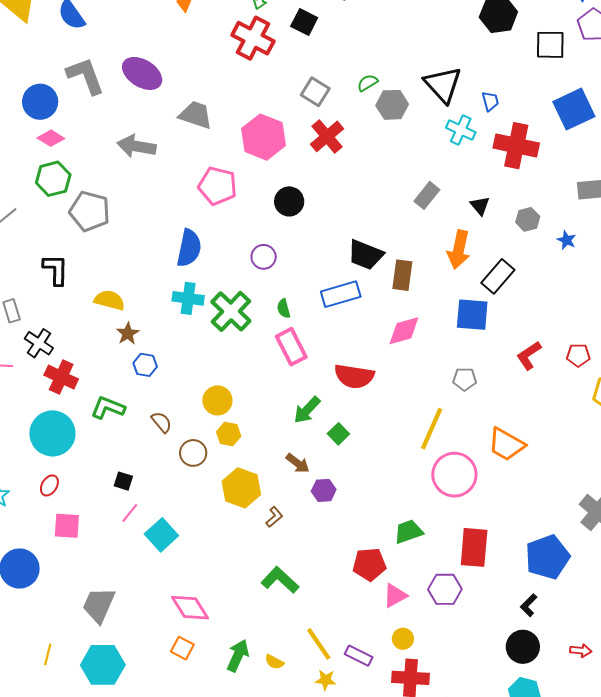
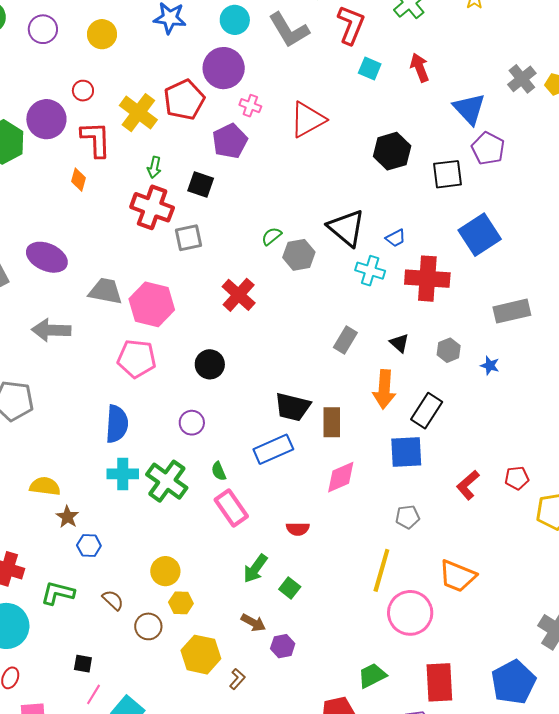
gray square: (315, 92) -> (189, 238), moved, turned -36
blue trapezoid: (490, 101) -> (396, 238), turned 85
pink hexagon: (264, 137) -> (152, 304), moved
red semicircle: (354, 376) -> (298, 529), size x0.6

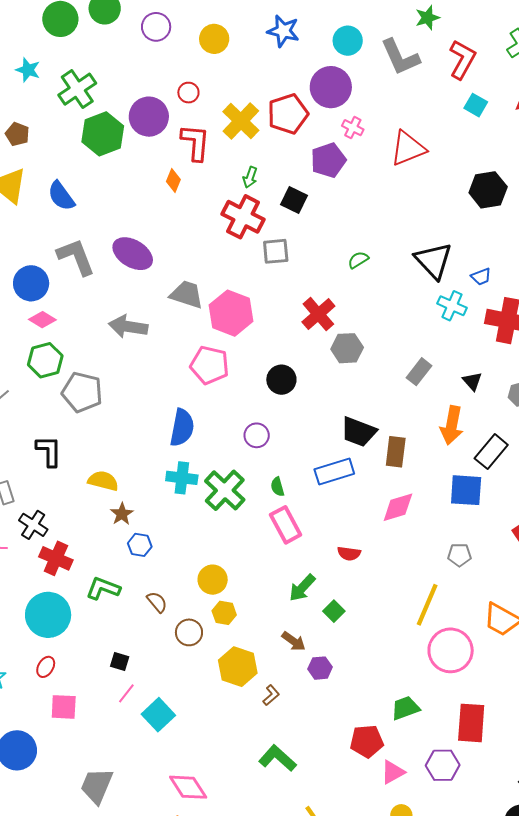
gray hexagon: (299, 255) -> (347, 348), moved

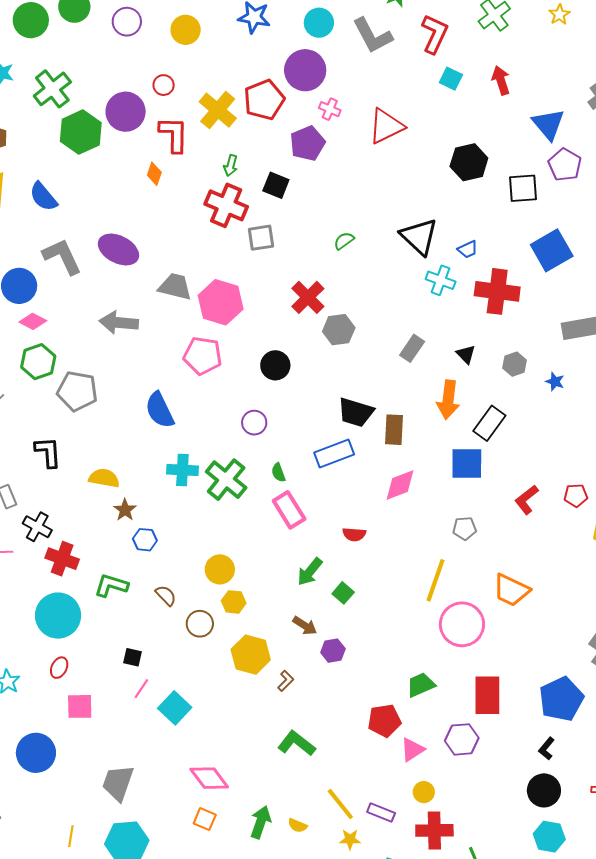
blue semicircle: (182, 428) -> (160, 410), moved, turned 147

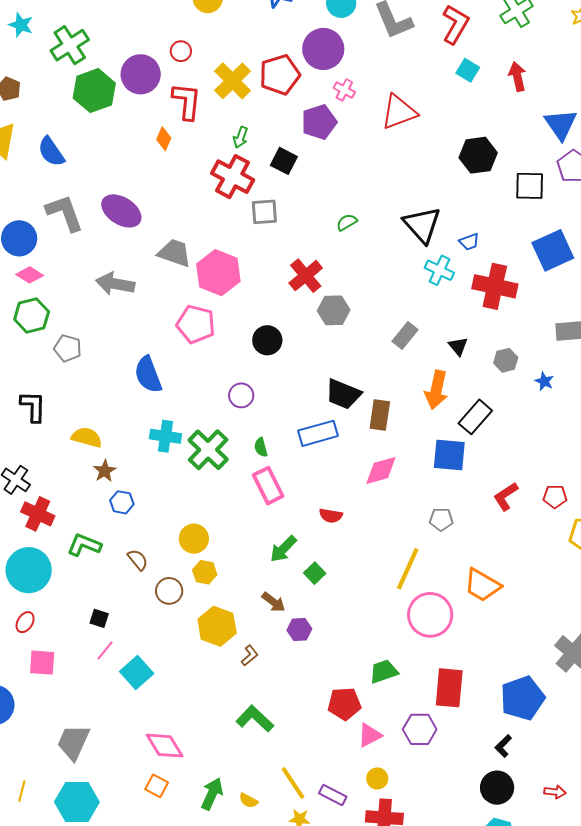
gray pentagon: (77, 391) -> (68, 348), size x0.7

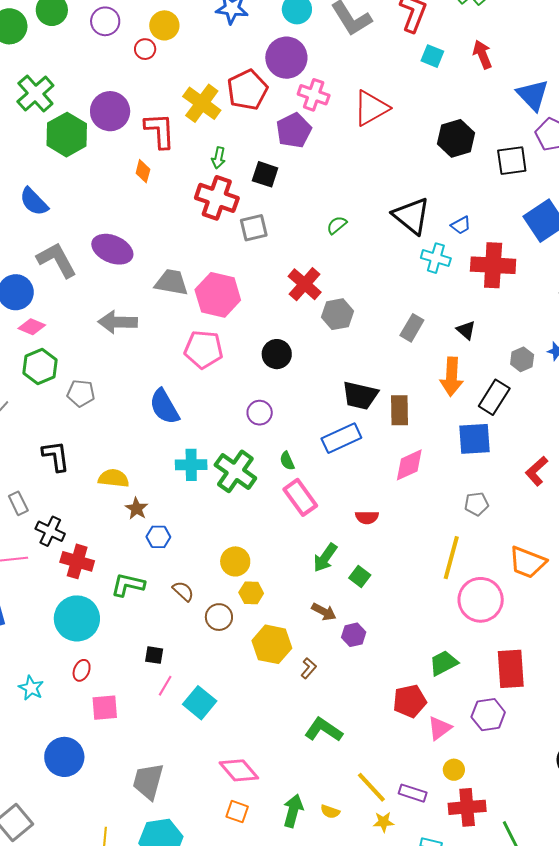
red circle: (181, 51) -> (145, 49), moved
pink cross: (344, 90) -> (314, 95), size x1.4
gray hexagon: (506, 360) -> (522, 359), moved

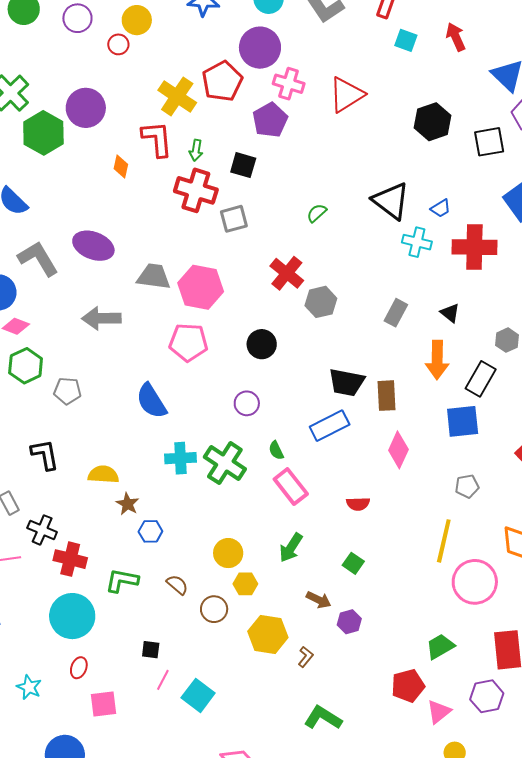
red L-shape: (160, 131) -> (157, 139), moved
pink diamond: (409, 465) -> (398, 450), turned -39
green arrow: (325, 558) -> (291, 548), moved

